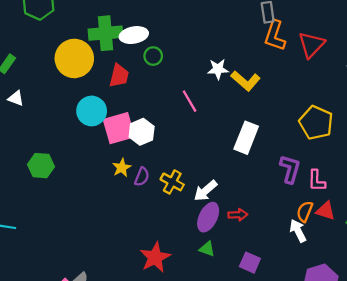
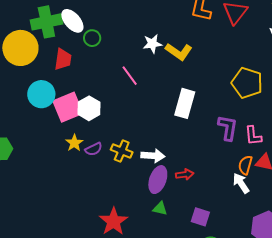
white ellipse: (134, 35) -> (72, 21), turned 65
purple semicircle: (142, 177) -> (94, 149), turned 48
white arrow: (205, 191) -> (153, 156), turned -130

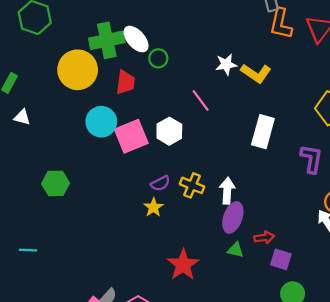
white hexagon: (89, 108) -> (169, 131), moved
yellow star: (74, 143) -> (154, 207), moved
white arrow: (153, 156) -> (227, 191), turned -90
red arrow: (185, 174) -> (264, 237), moved

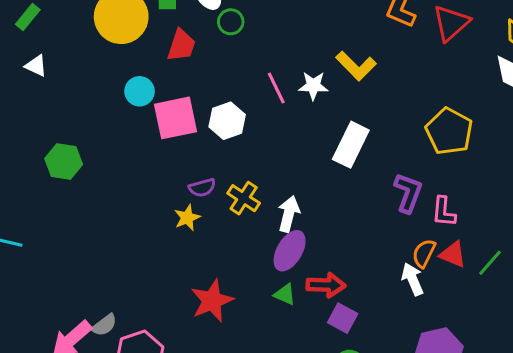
white star: (226, 64) -> (313, 86), moved
cyan circle: (101, 122) -> (140, 91), size x0.7
red arrow: (264, 237) -> (326, 285), size x1.4

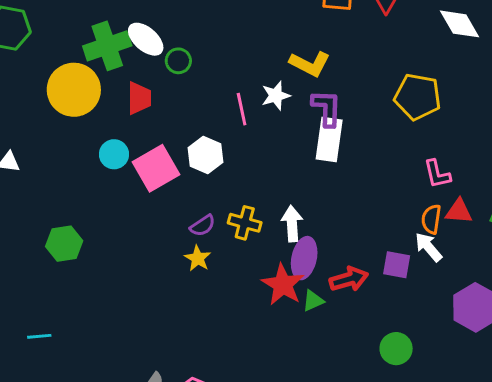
pink line: (276, 88) -> (242, 109), turned 32
purple L-shape: (408, 193) -> (327, 108), moved
green triangle: (285, 294) -> (313, 301), turned -30
red star: (212, 301) -> (283, 285), moved
purple square: (343, 318) -> (397, 265), moved

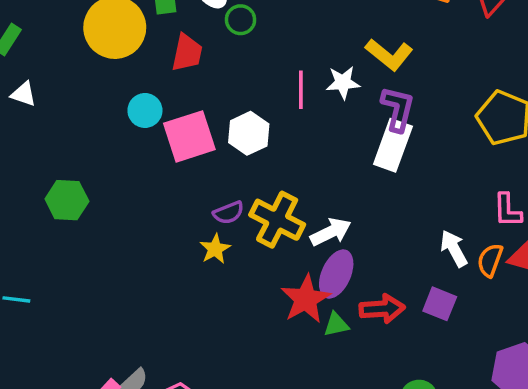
yellow cross: (245, 223) -> (277, 220), size x1.4
white arrow: (292, 224) -> (331, 232), turned 56
white arrow: (429, 247) -> (454, 249), moved

